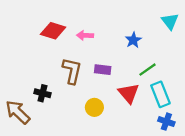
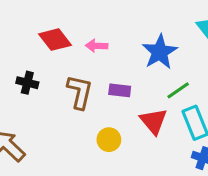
red diamond: (53, 31) -> (55, 40), turned 35
blue star: (133, 40) -> (160, 52), size x1.6
black cross: (42, 93) -> (27, 83), moved

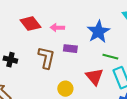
black cross: (27, 83) -> (10, 60), moved
purple rectangle: (120, 90) -> (70, 49), moved
green line: (178, 90) -> (110, 57), turned 49

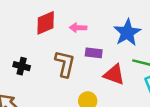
red diamond: (30, 24) -> (46, 23), turned -75
red triangle: (94, 77) -> (114, 75), moved, turned -30

